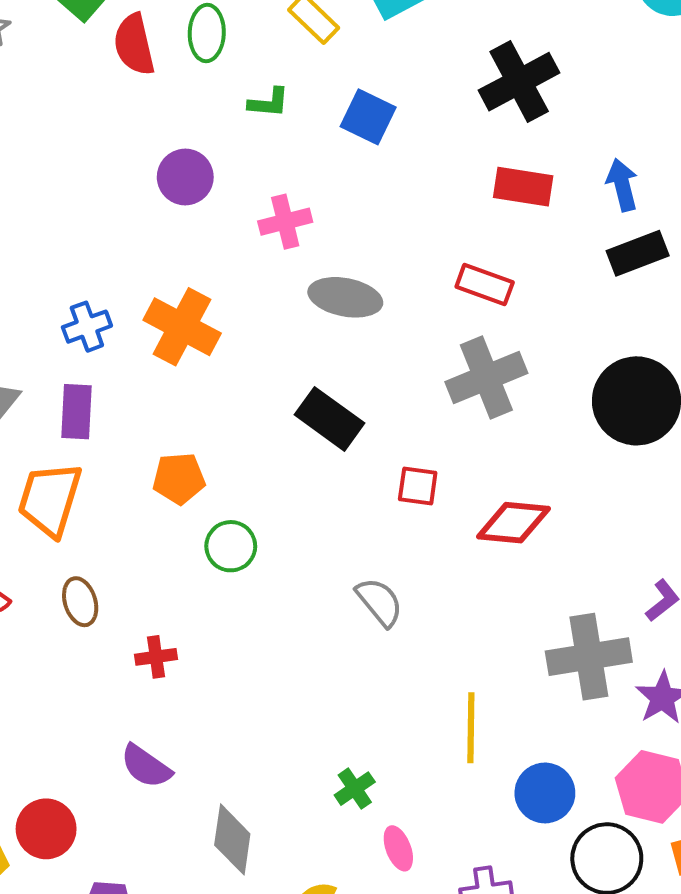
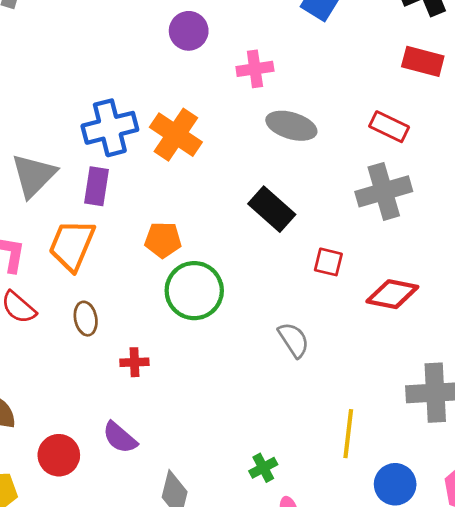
blue cross: (87, 327) -> (110, 128), size x1.6
green circle: (231, 546) -> (194, 291), size x1.6
red circle: (46, 829) -> (59, 455), moved

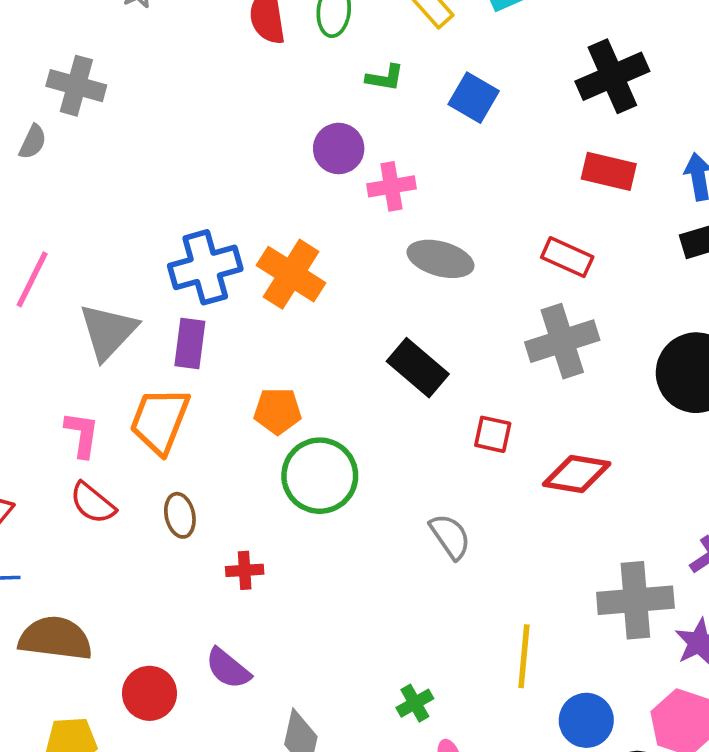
purple circle: (189, 31) -> (339, 148), moved

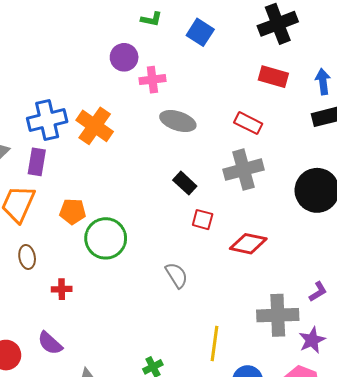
black rectangle: (418, 368) -> (185, 183), moved, size x0.7
orange pentagon: (278, 411) -> (73, 212), moved

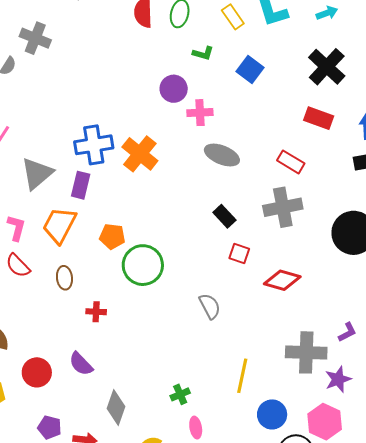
black cross: (278, 24) -> (327, 67), turned -30

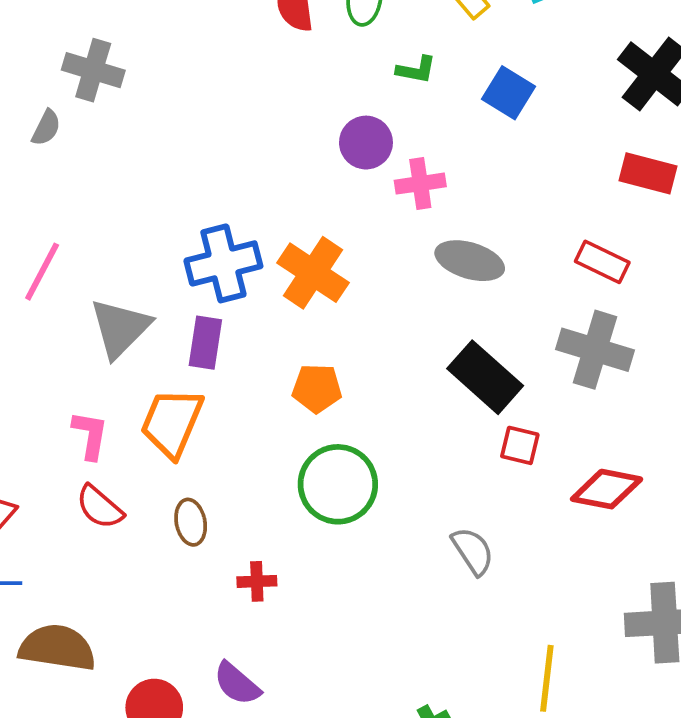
gray cross: (283, 207) -> (595, 350), turned 33
black rectangle: (224, 216) -> (485, 377), size x1.6
orange pentagon: (112, 236) -> (317, 388), moved

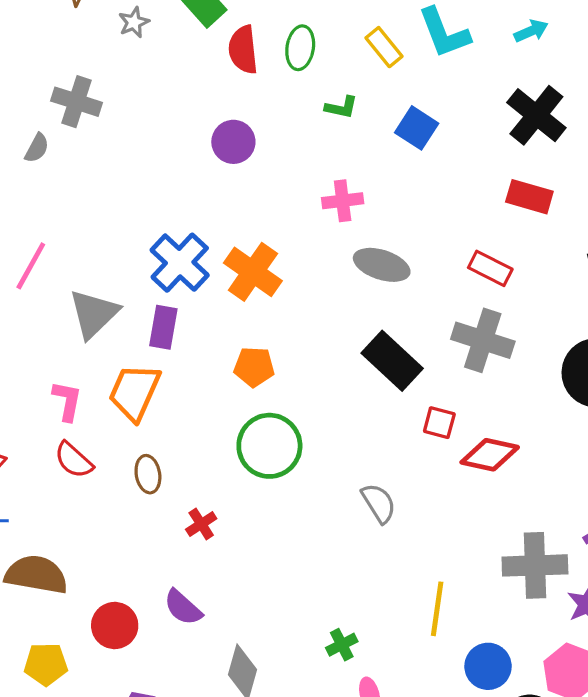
purple circle: (366, 143) -> (233, 142), moved
blue cross: (223, 263) -> (180, 263), turned -34
red square: (520, 445) -> (439, 423), moved
red cross: (257, 581) -> (201, 524), turned -32

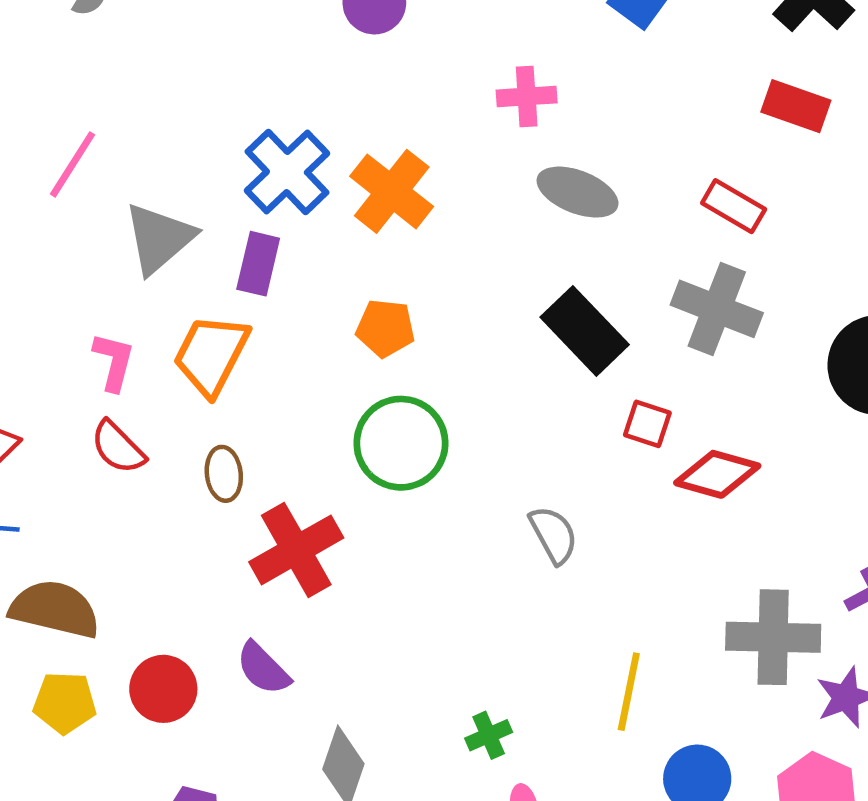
red cross: (201, 524) -> (296, 550), size x2.0
yellow pentagon: (46, 664) -> (65, 703), moved

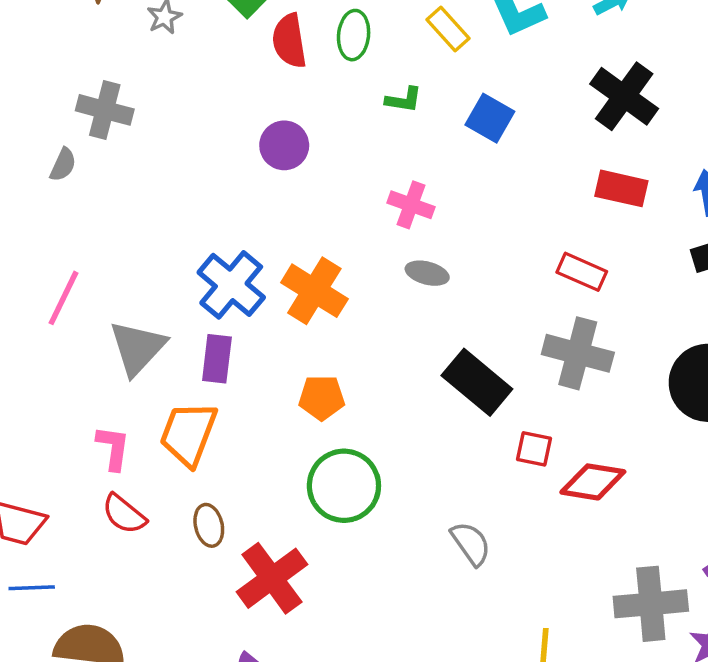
pink cross: (527, 96) -> (411, 205), turned 30
gray ellipse: (578, 192) -> (427, 273), moved, size x0.7

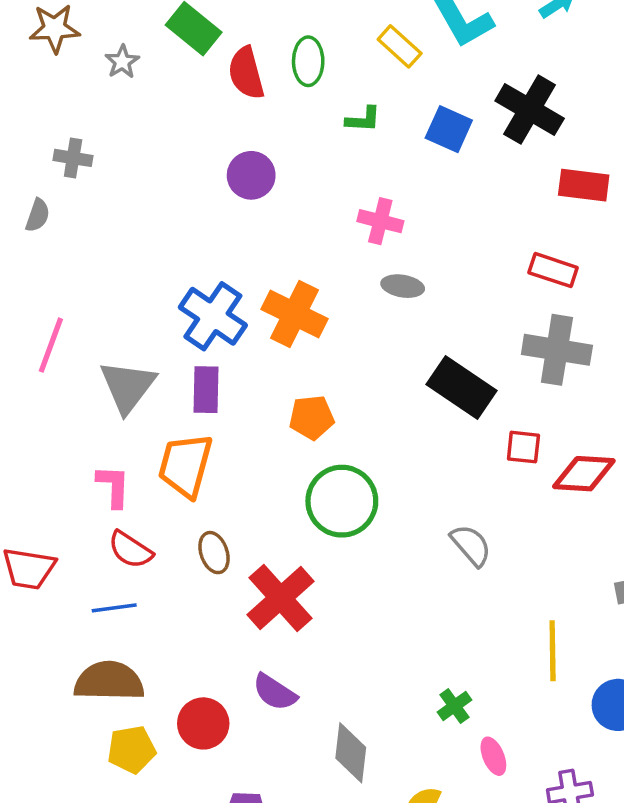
black cross: (624, 96) -> (530, 110), moved
gray cross: (105, 110) -> (73, 158), size x0.7
blue line: (32, 588) -> (114, 608), moved

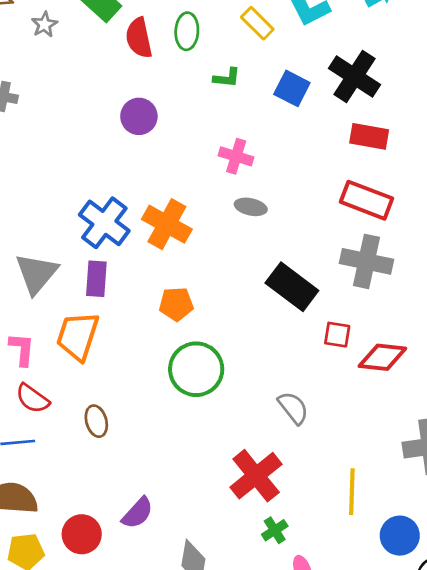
red rectangle: (584, 185) -> (369, 136), moved
red rectangle: (553, 270) -> (366, 200), size x1.4
brown ellipse: (214, 553) -> (96, 421), moved
red cross: (281, 598) -> (256, 476), moved
purple semicircle: (275, 692) -> (138, 513), turned -84

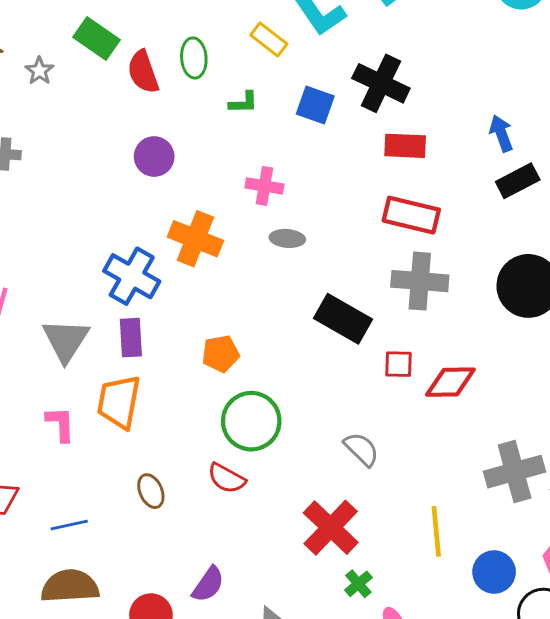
orange cross: (167, 224) -> (195, 239), moved
red semicircle: (32, 399) -> (227, 478), moved

